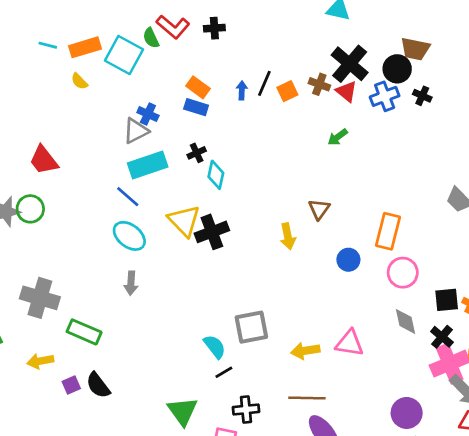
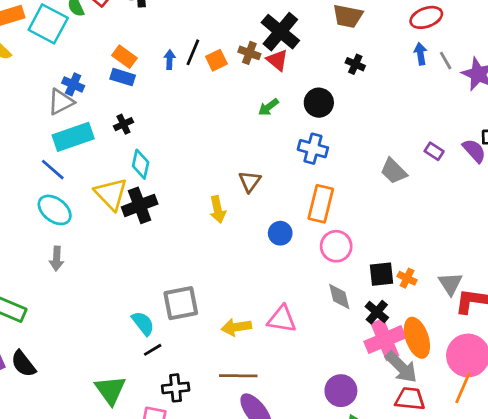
black circle: (397, 69) -> (319, 103), moved
blue cross: (385, 96) -> (313, 149), moved, turned 36
cyan diamond: (216, 175) -> (141, 164), moved

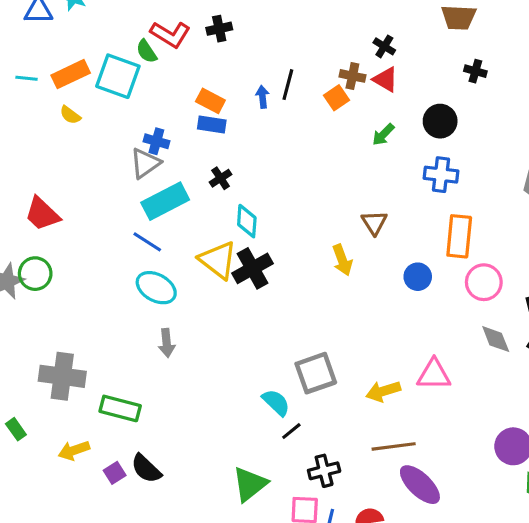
black cross: (280, 32) -> (384, 46), size x0.5
orange square: (216, 60) -> (336, 98), moved
green triangle: (110, 390) -> (250, 484), turned 36

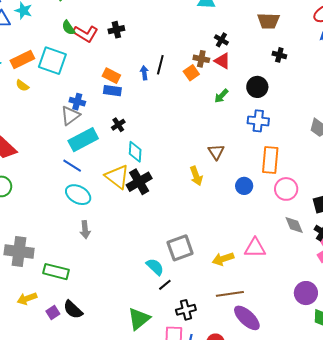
green semicircle: (147, 51) -> (68, 28), moved

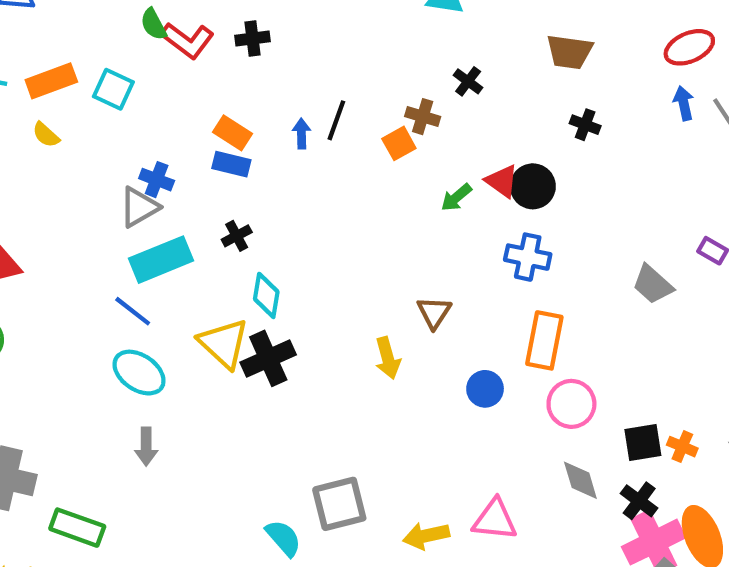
cyan square: (52, 61) -> (113, 89), size x0.7
red triangle: (222, 61) -> (502, 181), moved

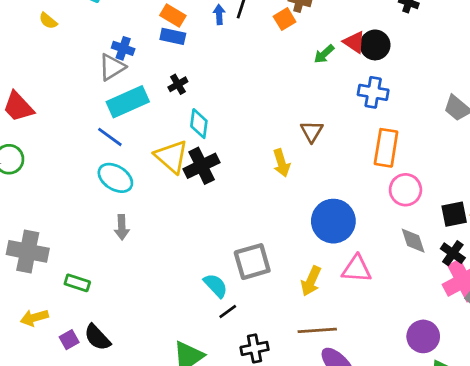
blue circle: (485, 389) -> (333, 221), moved, size x1.8
green rectangle: (77, 528) -> (77, 283), size x0.7
yellow arrow: (426, 536) -> (311, 281), turned -52

